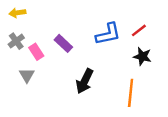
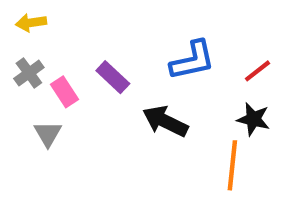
red line: (139, 30) -> (258, 71), moved
black star: (142, 56) -> (253, 119), moved
black arrow: (85, 81) -> (165, 121), moved, turned 90

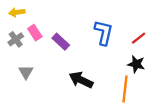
blue L-shape: (192, 60) -> (104, 33), turned -65
pink rectangle: (65, 92) -> (35, 33), moved
black arrow: (165, 121) -> (81, 80), moved

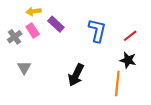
yellow arrow: (17, 12) -> (34, 11), moved
purple rectangle: (61, 42) -> (56, 24), moved
black arrow: (81, 80) -> (76, 75), turned -90

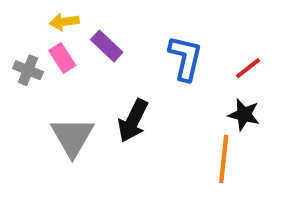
gray cross: (15, 37) -> (28, 70), turned -32
gray triangle: (24, 68) -> (72, 137), moved, size x1.6
black arrow: (76, 75) -> (133, 121), moved

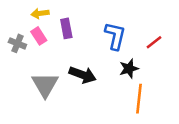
purple rectangle: (107, 46) -> (66, 28), turned 36
black star: (244, 115) -> (129, 69), moved, turned -30
black arrow: (133, 121) -> (83, 75), turned -96

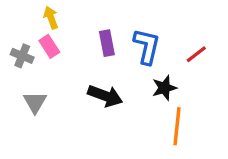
yellow arrow: (40, 13) -> (51, 18), turned 78
purple rectangle: (66, 28) -> (107, 43), moved
gray triangle: (45, 85) -> (35, 102), moved, size x0.7

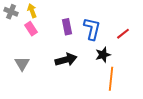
gray cross: (22, 56) -> (11, 12), moved
black arrow: (105, 96) -> (66, 60), turned -35

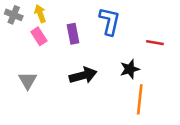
purple rectangle: (67, 27) -> (73, 34), moved
blue L-shape: (92, 29) -> (110, 21), moved
red line: (123, 34) -> (155, 43), turned 48

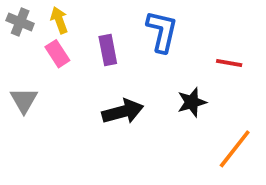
gray triangle: (28, 80) -> (24, 100), moved
orange line: (140, 99) -> (235, 149), moved, turned 32

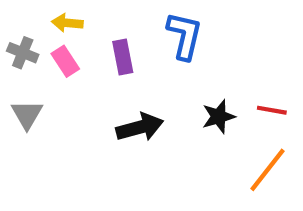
yellow arrow: (59, 20) -> (67, 23), turned -65
gray cross: (20, 22) -> (23, 53), moved
red line: (229, 63) -> (272, 110), moved

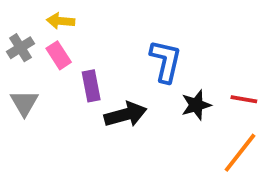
blue L-shape: (185, 36) -> (166, 61), moved
gray cross: (23, 53) -> (20, 48), turned 36
purple rectangle: (123, 57) -> (91, 86), moved

